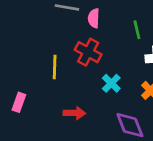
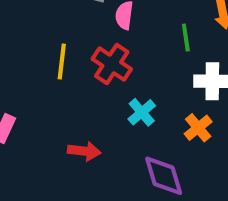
yellow line: (55, 67) -> (62, 61), moved

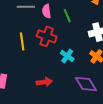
green line: (186, 38) -> (67, 16), moved

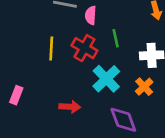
green line: (67, 16) -> (116, 38), moved
cyan cross: (67, 56) -> (106, 79), size x1.5

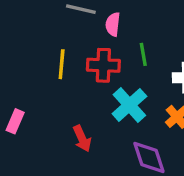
red cross: (84, 48) -> (103, 65), turned -30
red arrow: (70, 107) -> (82, 139), turned 60

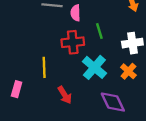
yellow line: (62, 64) -> (44, 67), moved

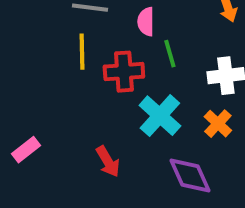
pink semicircle: (76, 13) -> (146, 22), moved
yellow line: (44, 67) -> (82, 52), moved
pink rectangle: (17, 89) -> (26, 150), turned 35

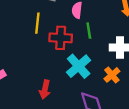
red arrow: (108, 162) -> (45, 89), turned 36

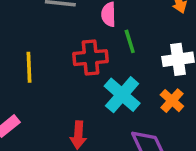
yellow line: (37, 23) -> (29, 67), moved

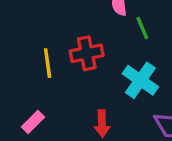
red cross: (91, 58) -> (87, 53), moved

